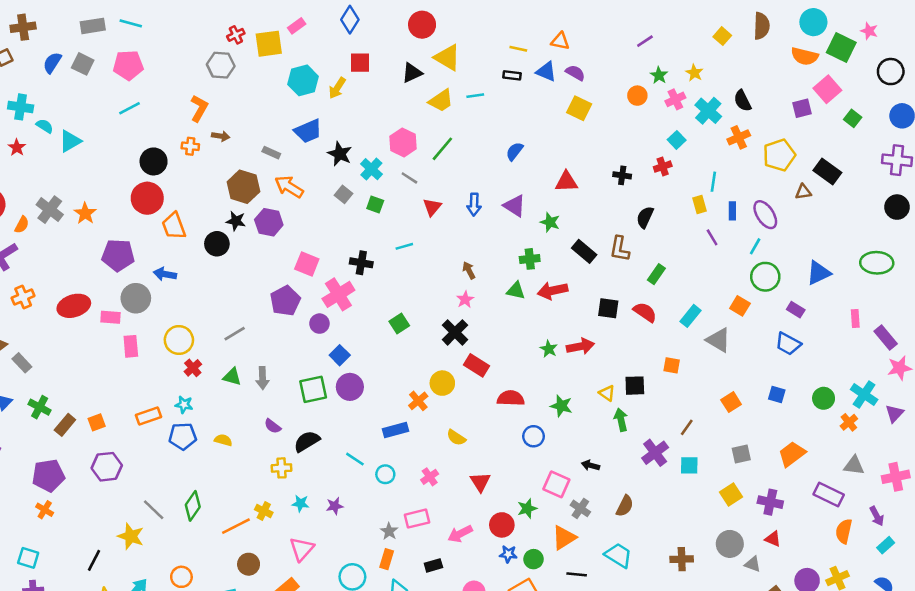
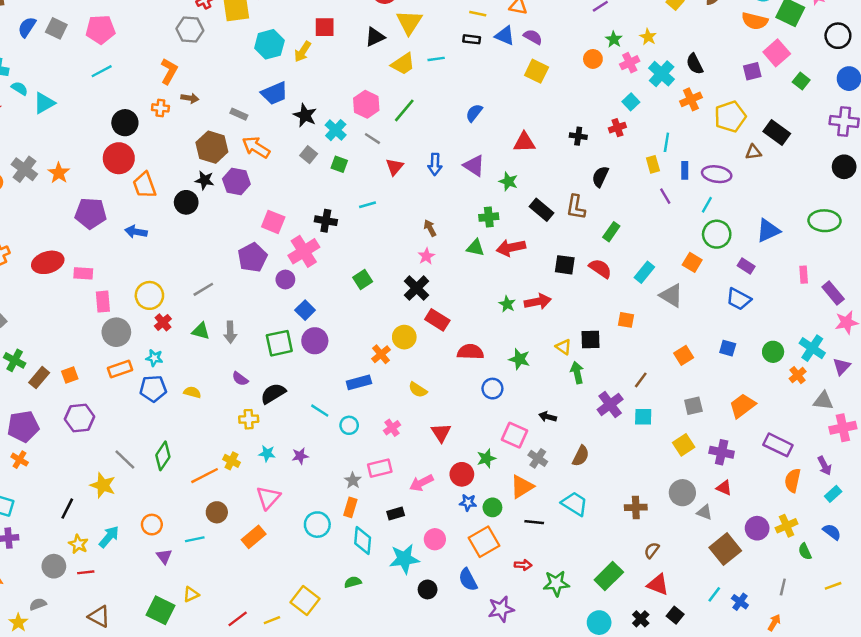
yellow triangle: (447, 58) -> (409, 22), turned 32
purple ellipse: (765, 215) -> (717, 174), turned -48
gray circle: (136, 298) -> (116, 332), moved
gray triangle: (854, 465) -> (823, 401), moved

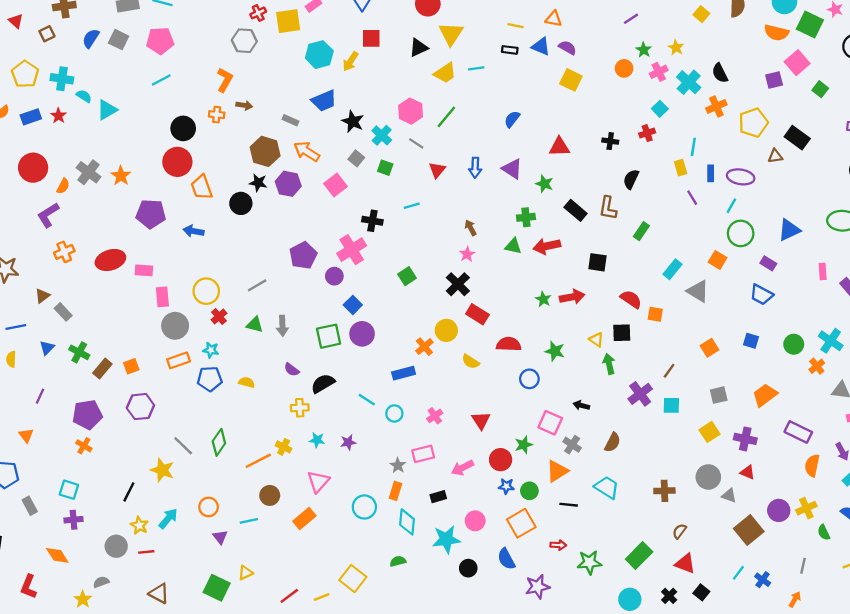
pink square: (273, 222) -> (336, 185), moved, turned 30
red semicircle: (600, 268) -> (631, 299), moved
yellow semicircle: (418, 390) -> (471, 362), moved

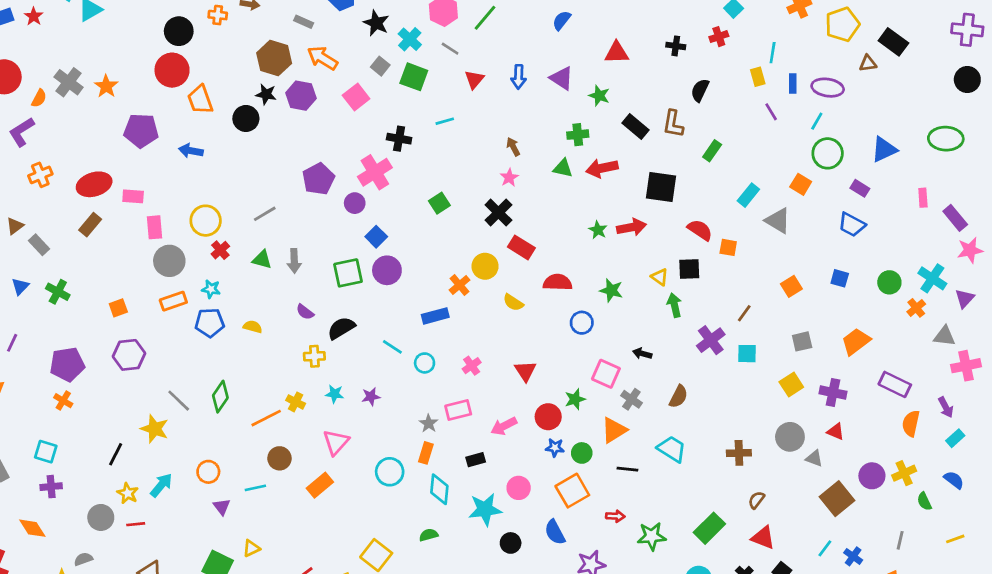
green square: (385, 168) -> (414, 77), size x1.5
black square: (598, 262) -> (661, 187), size x1.4
brown rectangle: (102, 368) -> (90, 225), moved

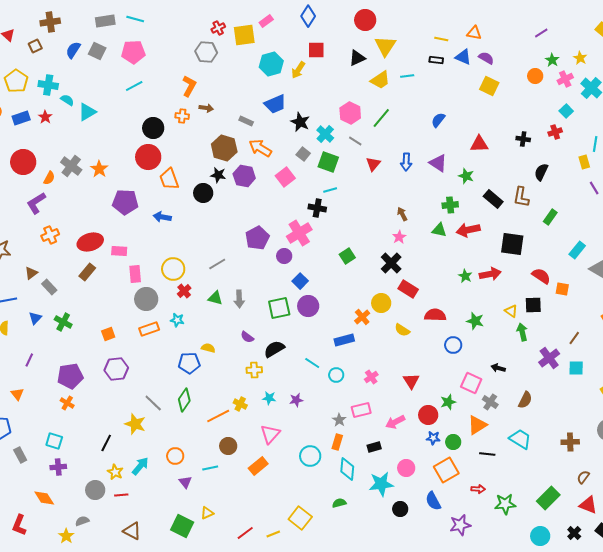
cyan line: (445, 121) -> (330, 190), moved
blue pentagon: (210, 323) -> (189, 363), moved

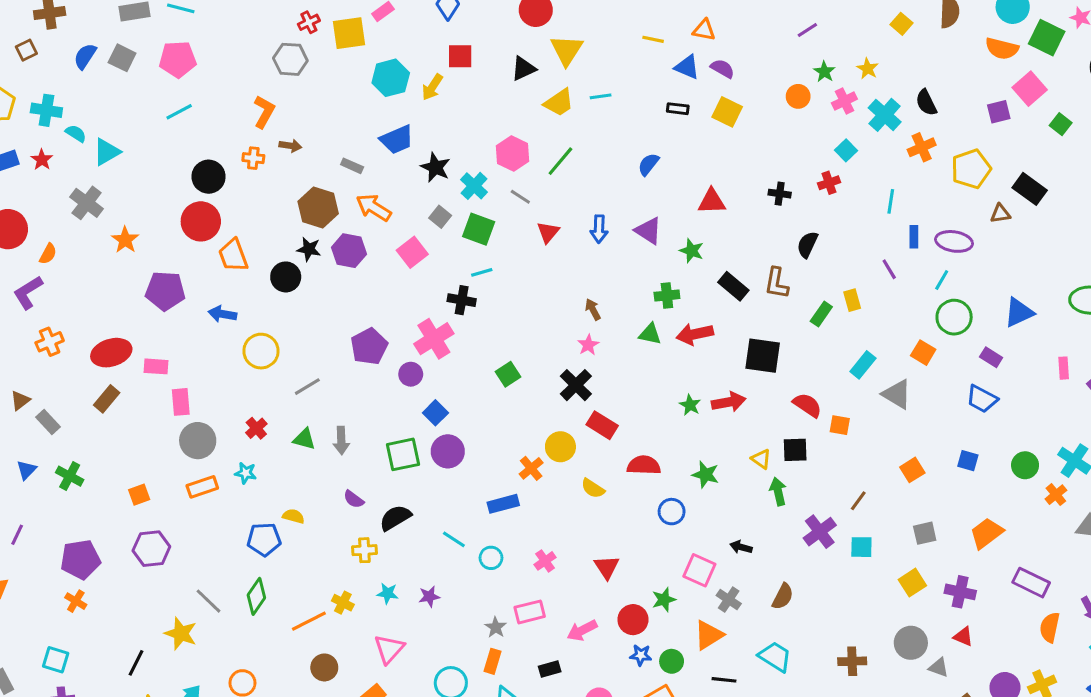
black rectangle: (436, 60) -> (678, 109), moved
yellow rectangle: (584, 162) -> (852, 300), moved
gray cross: (71, 166) -> (87, 203), moved
yellow circle: (173, 269) -> (261, 351), moved

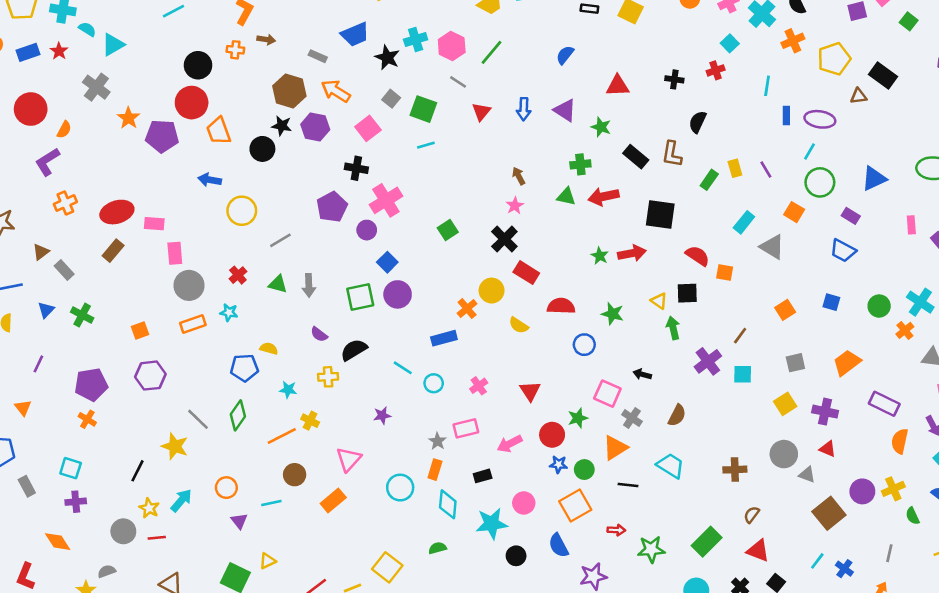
cyan cross: (474, 186) -> (416, 39), moved, turned 30
purple line: (889, 269) -> (766, 170), moved
purple pentagon: (165, 291) -> (162, 136), moved
black cross: (462, 300) -> (356, 168), moved
cyan star: (388, 593) -> (288, 390), moved

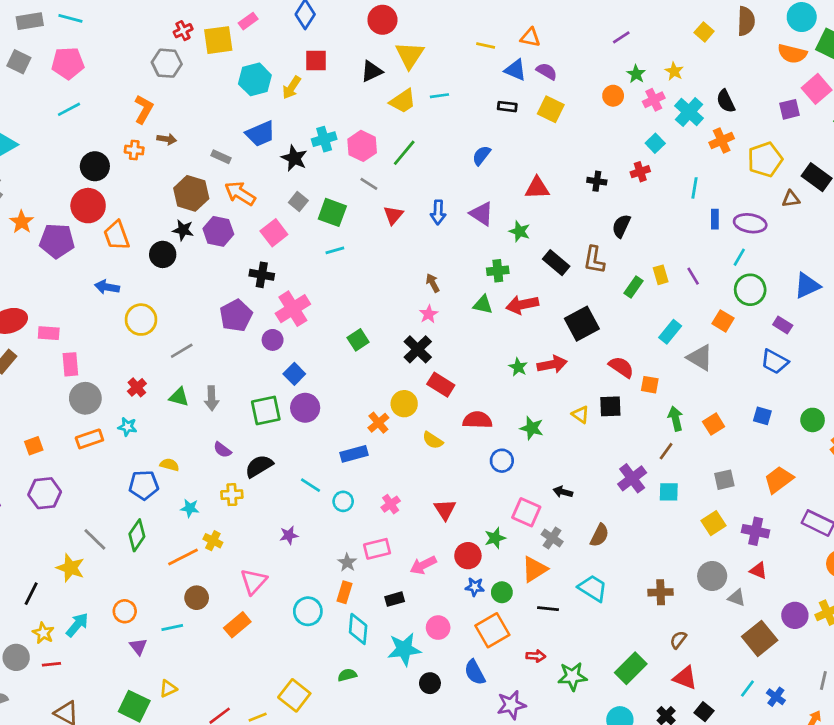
black square: (660, 215) -> (582, 324), turned -36
green arrow: (673, 328) -> (676, 419), moved

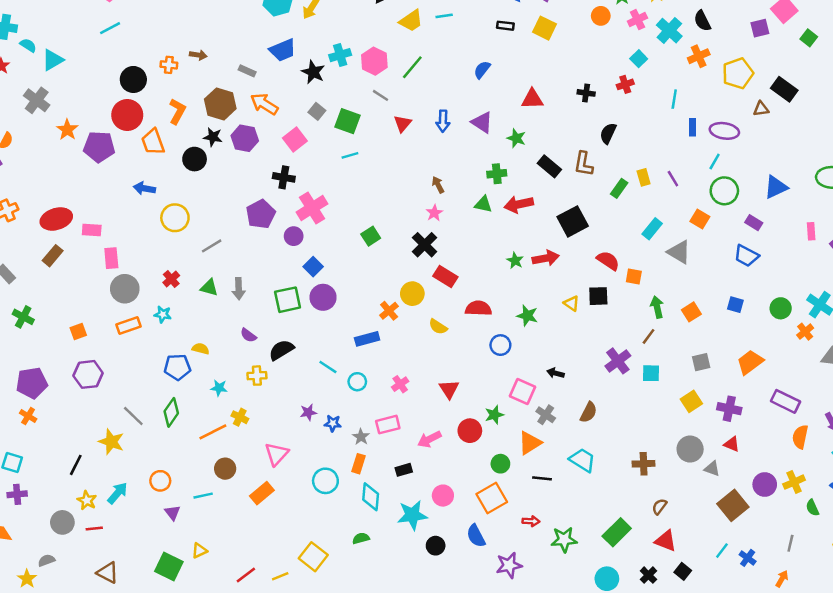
orange L-shape: (144, 109) -> (177, 111), moved
blue star: (475, 587) -> (333, 423), moved

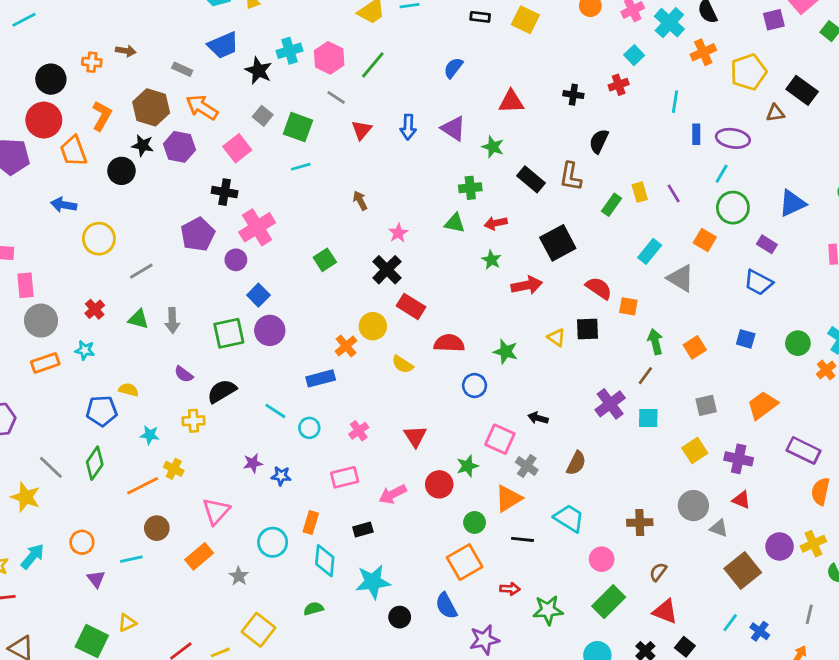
brown arrow: (438, 185) -> (360, 201), moved
red arrow: (519, 204) -> (496, 223), size x0.7
green star: (515, 261) -> (491, 260), moved
gray star: (361, 437) -> (239, 576), moved
pink circle: (443, 496) -> (602, 559), moved

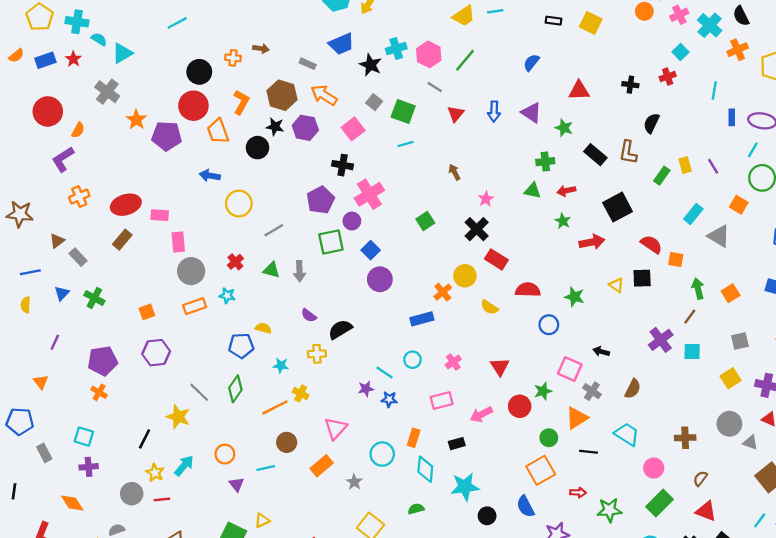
green square: (229, 333) -> (331, 242), moved
cyan line: (275, 411) -> (385, 372), moved

